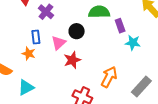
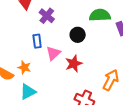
pink triangle: (59, 43) -> (53, 53), moved
orange star: (29, 54) -> (24, 67), moved

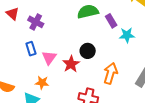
black circle: (78, 35) -> (88, 51), moved
orange star: (24, 67) -> (42, 83), moved

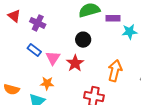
purple rectangle: (111, 21) -> (113, 18), turned -56
blue rectangle: (31, 49) -> (34, 50), turned -32
black circle: (88, 51) -> (83, 40), moved

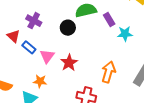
red triangle: (14, 16) -> (13, 36), moved
purple rectangle: (113, 18) -> (109, 20), turned 56
black circle: (83, 40) -> (68, 28), moved

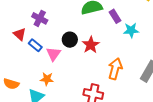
black circle: (68, 28) -> (70, 40), moved
red star: (69, 63) -> (91, 45), moved

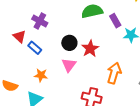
pink triangle: (54, 54) -> (69, 65), moved
orange star: (47, 79) -> (41, 75), moved

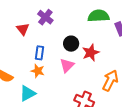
blue rectangle: (35, 48) -> (40, 53), moved, turned 48

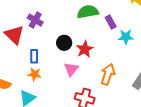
red triangle: (23, 29) -> (14, 35), size x1.5
pink triangle: (67, 65) -> (71, 69), moved

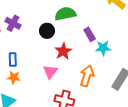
purple rectangle: (111, 22) -> (90, 34), moved
cyan star: (126, 37) -> (103, 48), moved
black circle: (64, 43) -> (47, 31), moved

